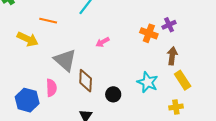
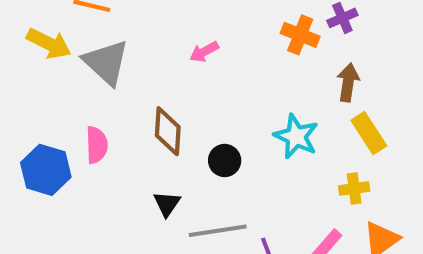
gray triangle: (65, 60) -> (106, 62), moved

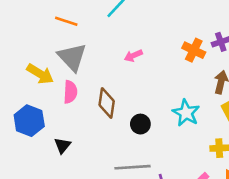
yellow arrow: (49, 43) -> (40, 74), moved
pink semicircle: (97, 145) -> (70, 92), moved
black triangle: (167, 204) -> (62, 145), moved

